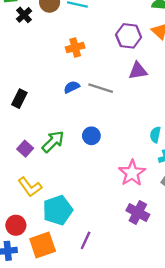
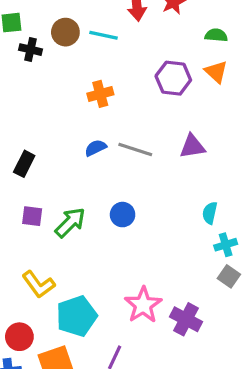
black cross: (24, 15) -> (31, 50), turned -35
purple triangle: (138, 71) -> (192, 146), moved
purple square: (25, 149) -> (32, 216), moved, turned -35
pink star: (132, 173) -> (143, 305), moved

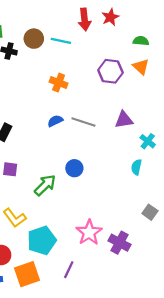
orange cross: (100, 94) -> (59, 83), turned 36
green arrow: (70, 222) -> (45, 185), moved
cyan cross: (226, 245) -> (148, 141), moved, turned -35

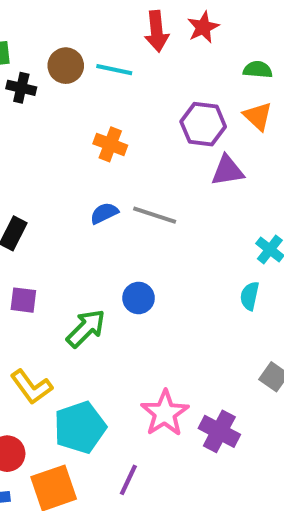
purple triangle: (124, 120) -> (227, 171), moved

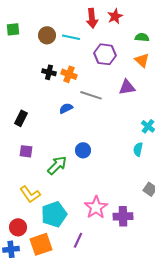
black cross: (21, 88) -> (49, 72), moved
purple hexagon: (203, 124) -> (105, 54), moved
gray line: (155, 215) -> (91, 95), moved
purple cross: (219, 431) -> (123, 216), turned -30

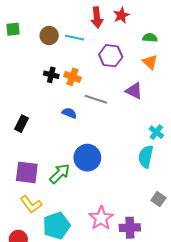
purple triangle: (127, 87) -> (134, 91), turned 36
blue semicircle: (66, 108) -> (69, 113), turned 48
cyan semicircle: (138, 149) -> (146, 157), size x1.5
blue circle: (83, 150) -> (87, 158), size x1.6
purple square: (26, 151) -> (27, 172), moved, size x1.6

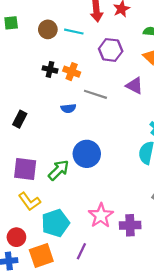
blue semicircle: (69, 113) -> (68, 108), turned 152

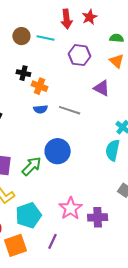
orange cross: (72, 72) -> (39, 86), moved
gray line: (95, 94) -> (70, 110), moved

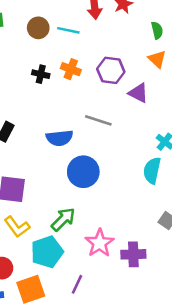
green semicircle: (117, 38) -> (157, 30), turned 72
purple hexagon: (80, 55) -> (111, 70), moved
orange cross: (39, 86) -> (71, 69), moved
blue semicircle: (40, 109) -> (59, 138), moved, size x1.5
green arrow: (31, 166) -> (63, 219), moved

